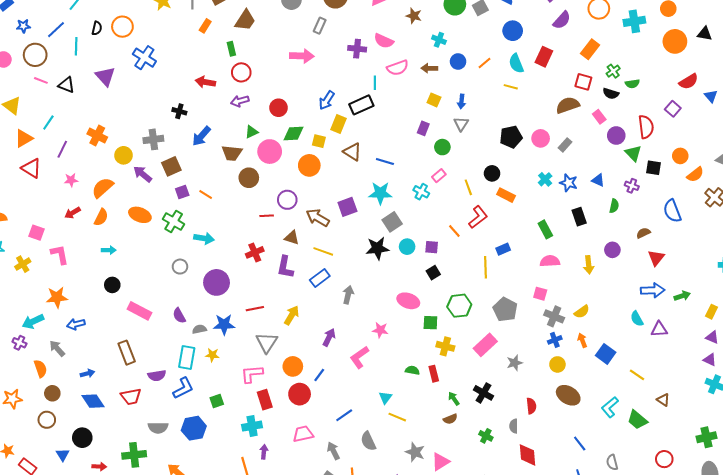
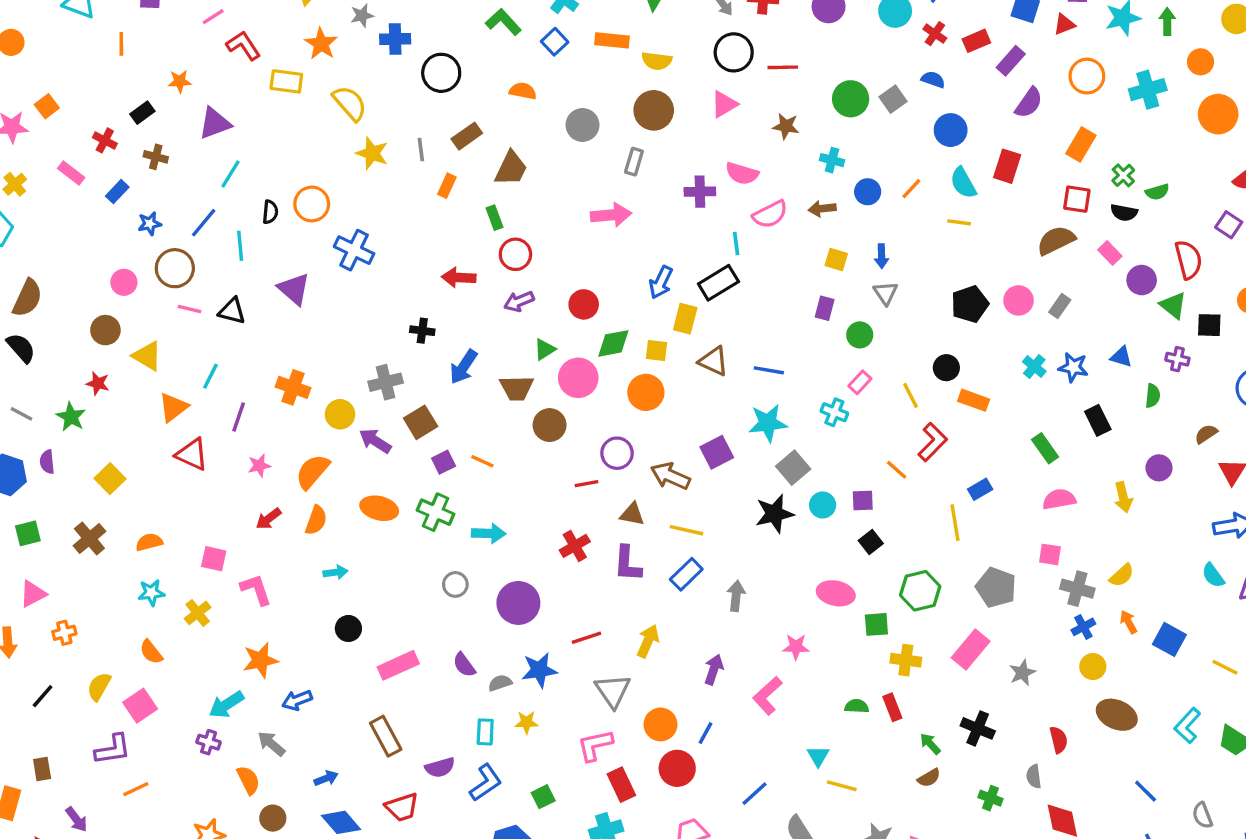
pink rectangle: (139, 311) -> (398, 665), turned -45
cyan rectangle: (187, 358) -> (485, 732), size x0.7

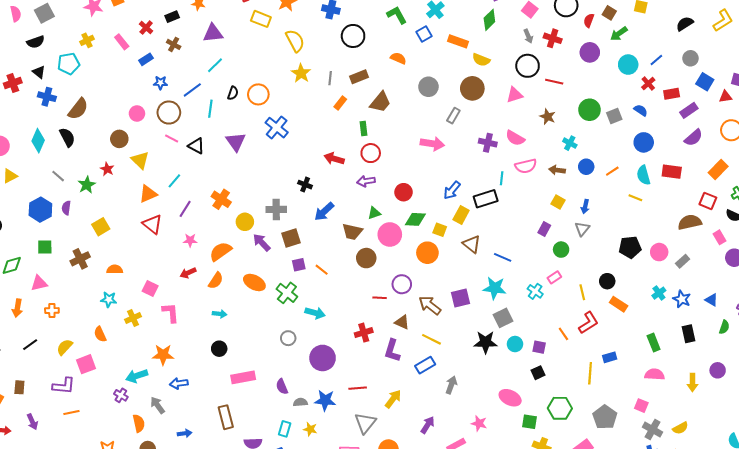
red rectangle: (1007, 166) -> (672, 172), turned 66

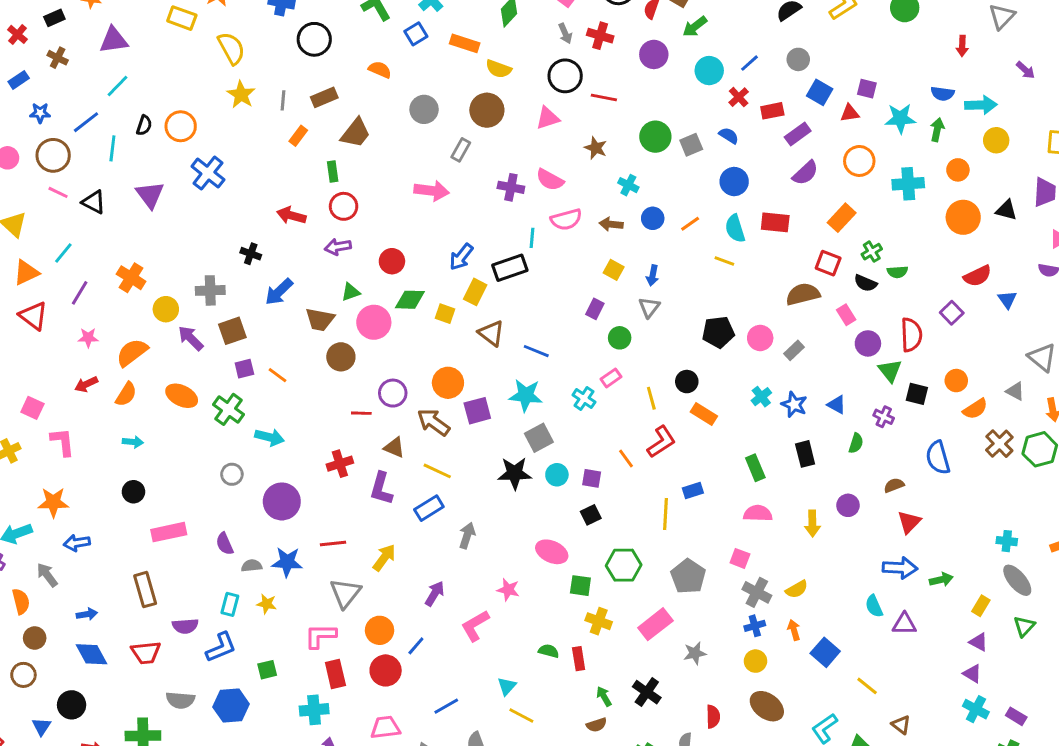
orange circle: (427, 253) -> (448, 383), moved

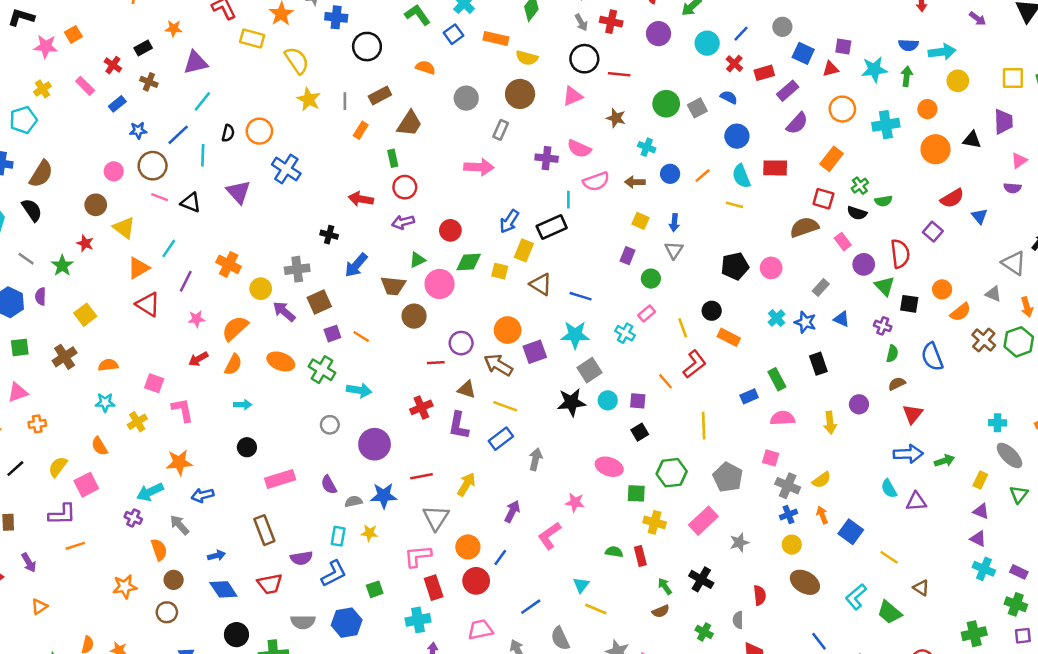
gray rectangle: (794, 350) -> (821, 287), moved
green semicircle: (856, 443) -> (892, 354), moved
blue rectangle: (693, 490) -> (749, 396), moved
black circle: (72, 705) -> (236, 635), moved

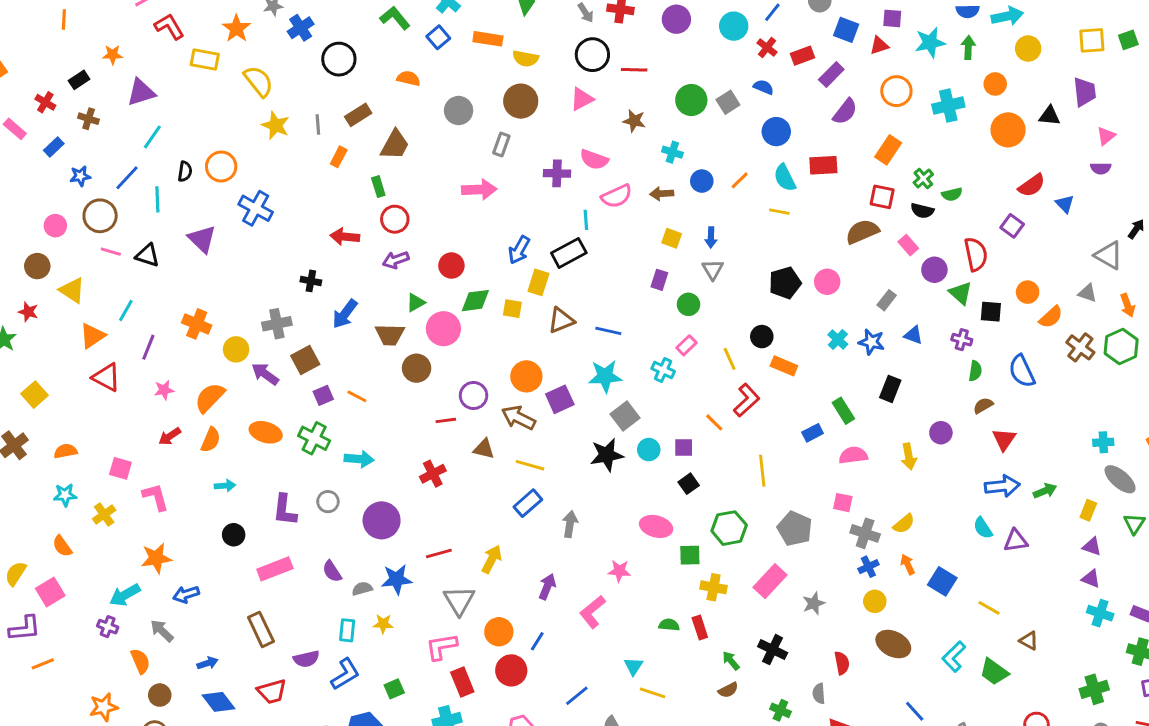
blue cross: (336, 17) -> (301, 28), turned -35
brown triangle: (541, 284) -> (561, 320), turned -50
black rectangle: (818, 364) -> (890, 389), turned 45
purple L-shape: (459, 426) -> (285, 510), moved

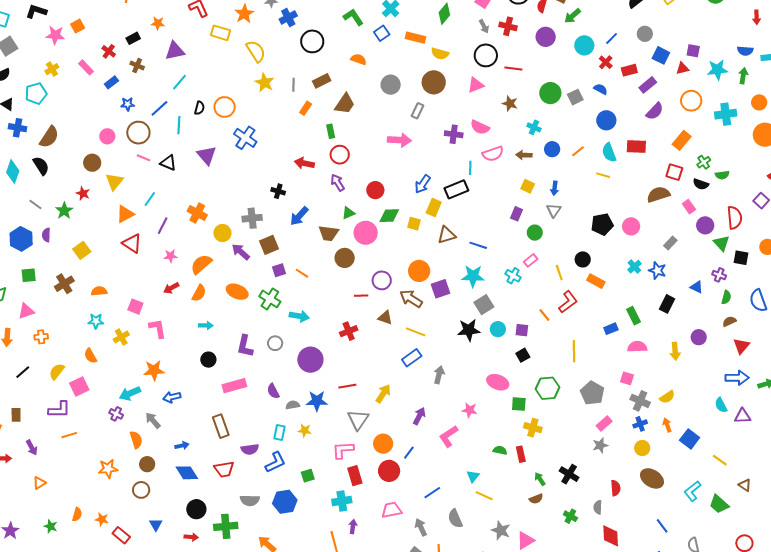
purple arrow: (396, 260) -> (338, 183), turned 72
yellow triangle: (72, 290) -> (114, 182), turned 30
blue triangle: (913, 335) -> (697, 287), moved
pink rectangle: (770, 581) -> (604, 423), moved, size x0.7

